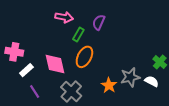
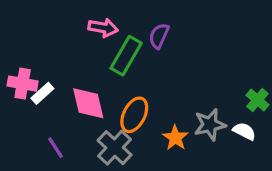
green rectangle: (78, 35) -> (126, 56), size x1.6
orange ellipse: (84, 57) -> (134, 115), moved
white rectangle: (26, 70) -> (42, 93), moved

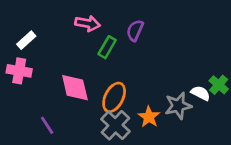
green rectangle: (126, 56) -> (107, 47), size x0.7
white rectangle: (42, 93) -> (26, 40), moved
white semicircle: (244, 131) -> (201, 93), moved
gray cross: (115, 148) -> (115, 125), moved

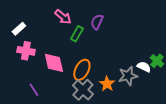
pink arrow: (88, 23) -> (63, 17), turned 30
pink cross: (19, 71) -> (26, 51), moved

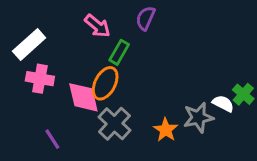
purple semicircle: (97, 22) -> (145, 18), moved
white rectangle: (19, 29) -> (29, 45), size x1.5
orange ellipse: (82, 70) -> (105, 83), moved
gray cross: (83, 90) -> (114, 124), moved

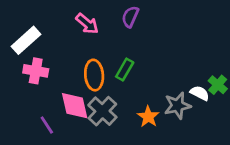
green rectangle: (119, 52) -> (125, 69), moved
orange ellipse: (105, 83) -> (94, 75), turned -32
pink diamond: (83, 97) -> (75, 106), moved

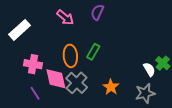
pink cross: (36, 71) -> (33, 64), moved
white semicircle: (200, 93) -> (149, 69), turned 32
gray star: (177, 106) -> (145, 93), moved

